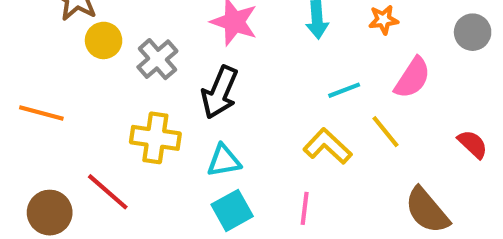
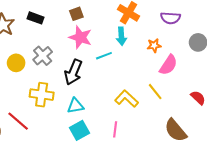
orange star: (383, 20) -> (154, 46), moved
yellow circle: (104, 40) -> (16, 63), moved
cyan line: (344, 90) -> (104, 56), moved

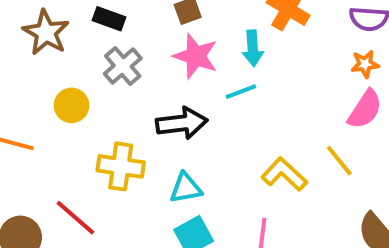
cyan arrow: (121, 36) -> (253, 48), moved
orange star: (154, 46) -> (365, 64), moved
gray cross: (43, 56) -> (123, 66), moved
black arrow: (73, 72) -> (182, 123), turned -120

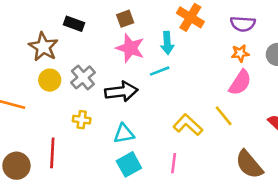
brown star: (46, 33) -> (43, 47), moved
gray cross: (123, 66) -> (83, 77), moved
yellow cross: (121, 166) -> (82, 120), size x0.6
red line: (75, 218) -> (52, 153), turned 52

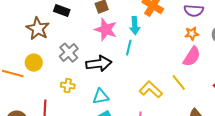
cyan line: (160, 71) -> (129, 48), turned -56
yellow circle: (50, 80) -> (34, 63), moved

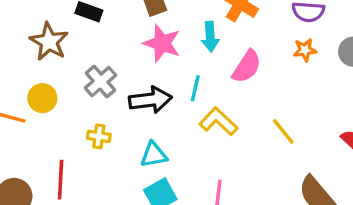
cyan line: (129, 48) -> (195, 88), moved
pink semicircle: (192, 57) -> (247, 67), moved
yellow L-shape: (151, 90) -> (218, 121), moved

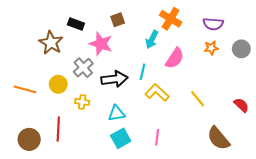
cyan arrow: (210, 37) -> (152, 40), turned 30
pink star: (162, 43) -> (101, 44), moved
yellow circle: (42, 98) -> (58, 84), moved

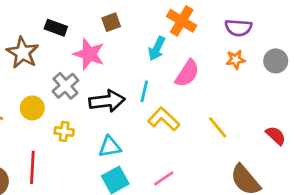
pink line: (157, 137) -> (164, 178), turned 49

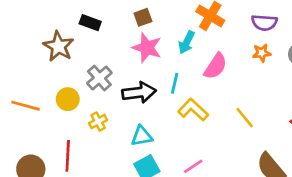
pink star: (89, 54) -> (147, 48), moved
yellow cross: (64, 131) -> (98, 122), turned -36

